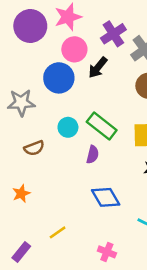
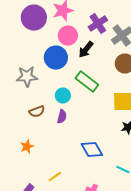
green rectangle: (102, 126) -> (87, 82), moved
purple semicircle: (93, 155) -> (62, 117), moved

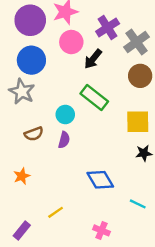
blue circle: (56, 58) -> (31, 60), moved
gray star: (27, 77) -> (22, 92), turned 30

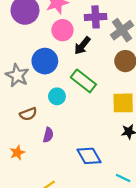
purple cross: (108, 28) -> (96, 17), turned 30
blue circle: (31, 60) -> (45, 61), moved
purple semicircle: (64, 140) -> (48, 135), moved

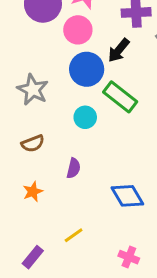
pink circle: (62, 30) -> (78, 30), moved
blue circle: (45, 61) -> (87, 69), moved
brown semicircle: (28, 114) -> (33, 143), moved

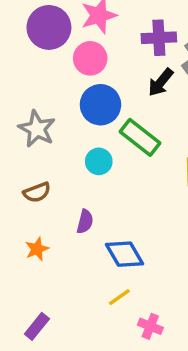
black arrow: (119, 50) -> (161, 82), moved
blue diamond: (127, 196) -> (125, 254), moved
yellow line: (74, 235) -> (119, 297), moved

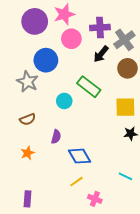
pink circle: (90, 58) -> (71, 39), moved
blue circle: (100, 105) -> (46, 60), moved
purple rectangle: (37, 326) -> (28, 199), turned -35

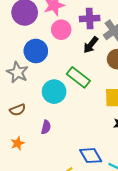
cyan circle: (64, 101) -> (54, 92), size x1.5
blue diamond: (80, 156) -> (91, 156), moved

